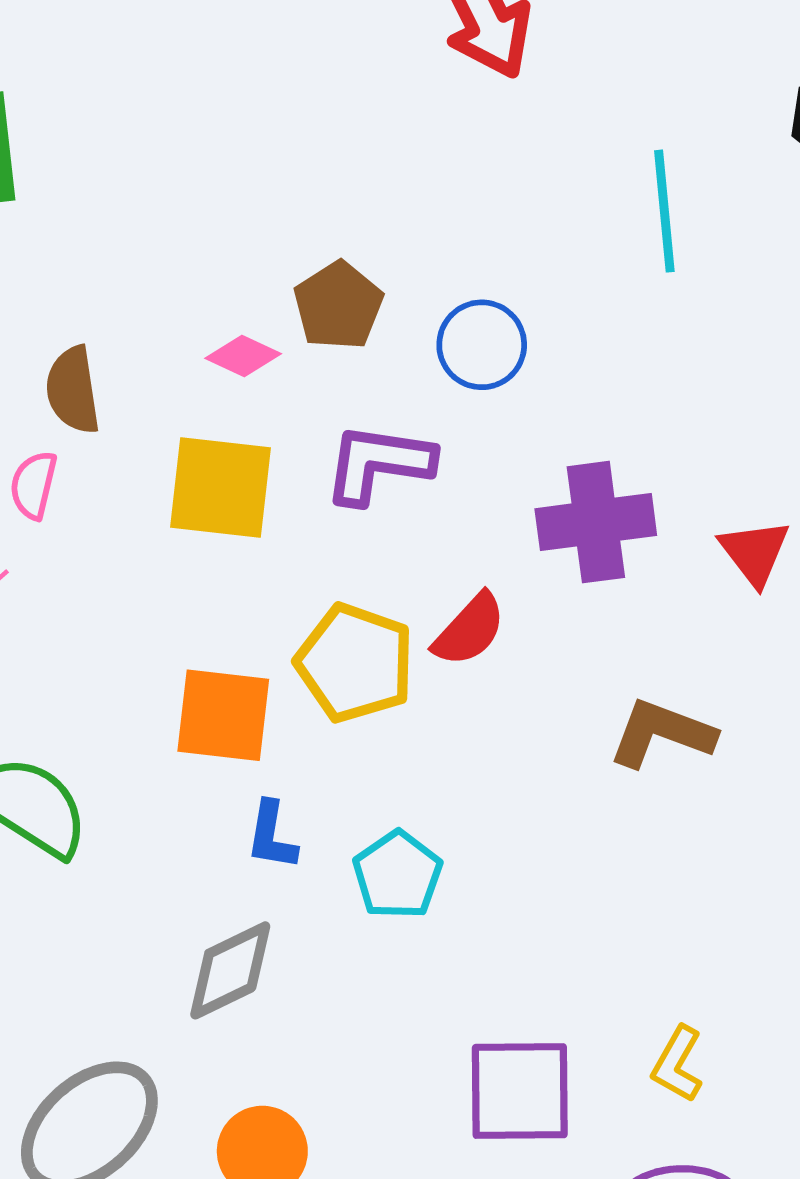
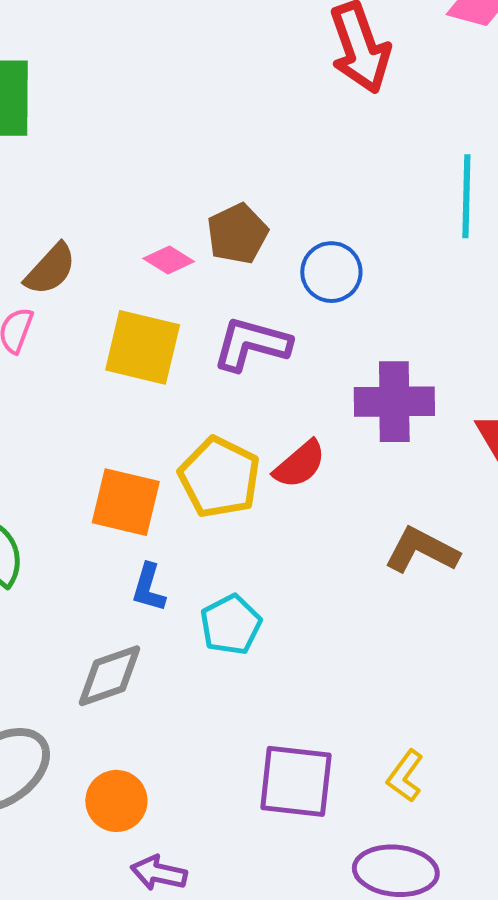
brown semicircle: (73, 390) -> (50, 269), turned -136

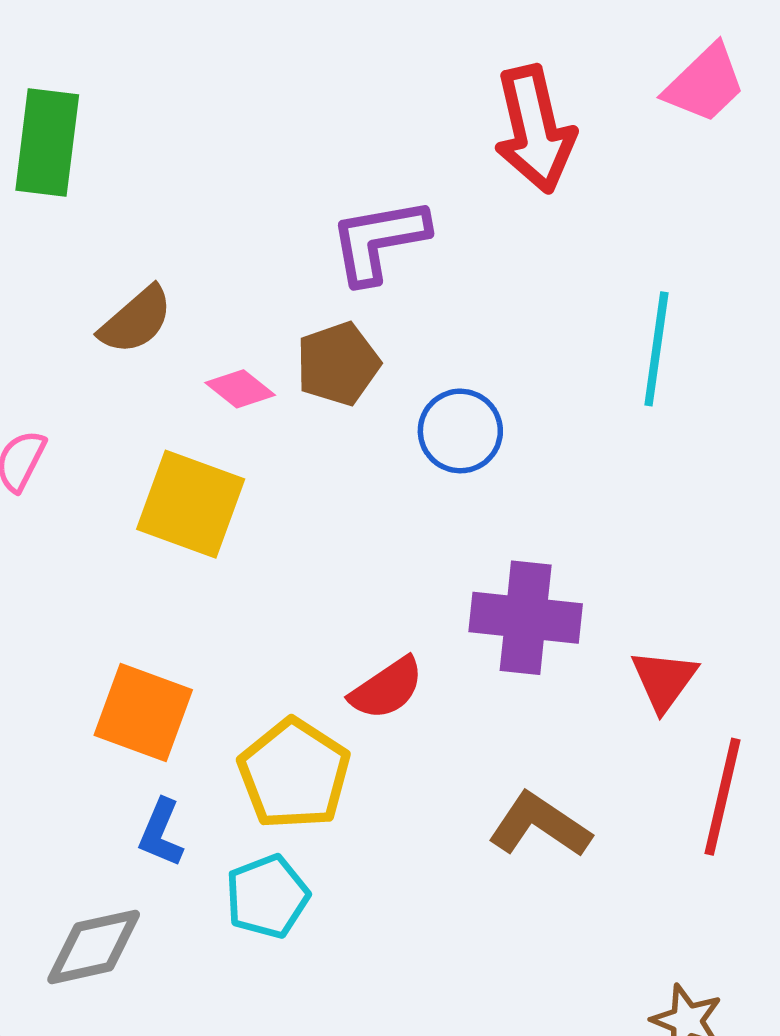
brown semicircle: (50, 269) -> (136, 320), moved
purple L-shape: (252, 344) -> (379, 241), moved, turned -32
yellow pentagon: (219, 477) -> (294, 774), moved

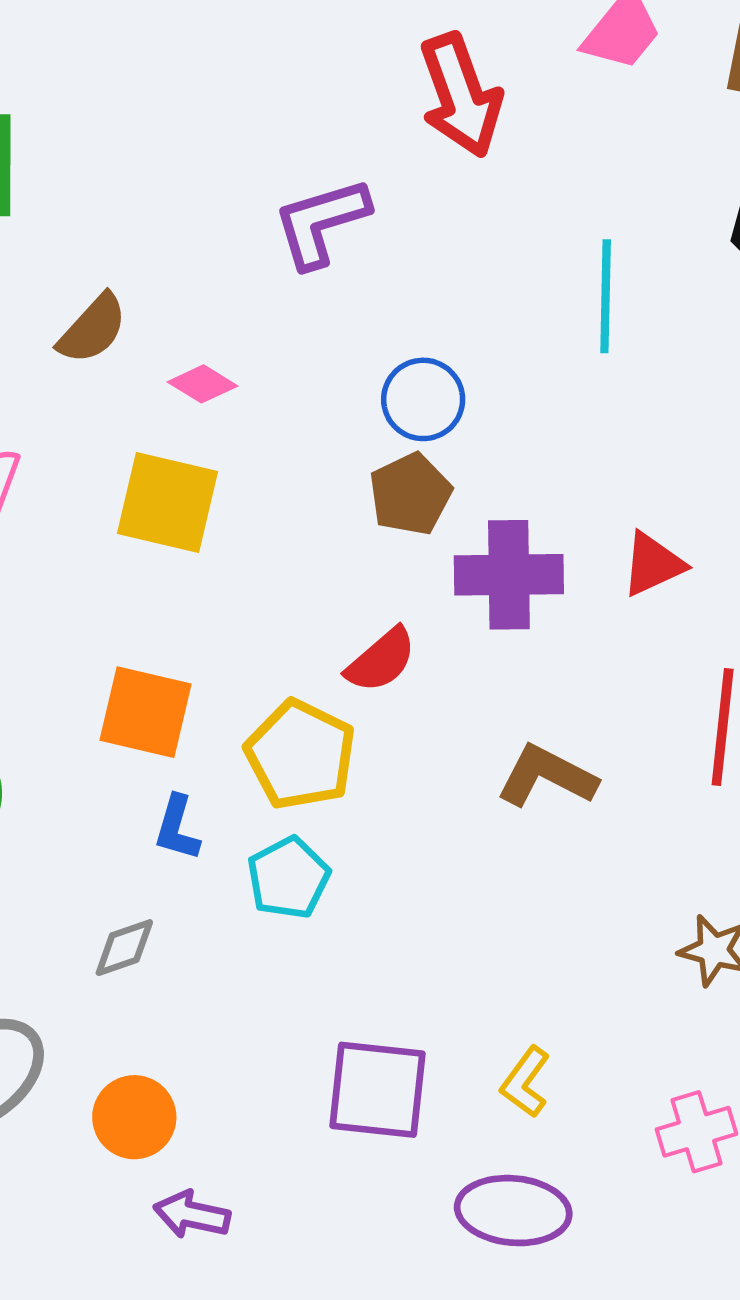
brown pentagon: (338, 364) -> (410, 494), moved
red triangle: (664, 680) -> (653, 564), moved, turned 36
gray diamond: (94, 947) -> (124, 948), size x0.7

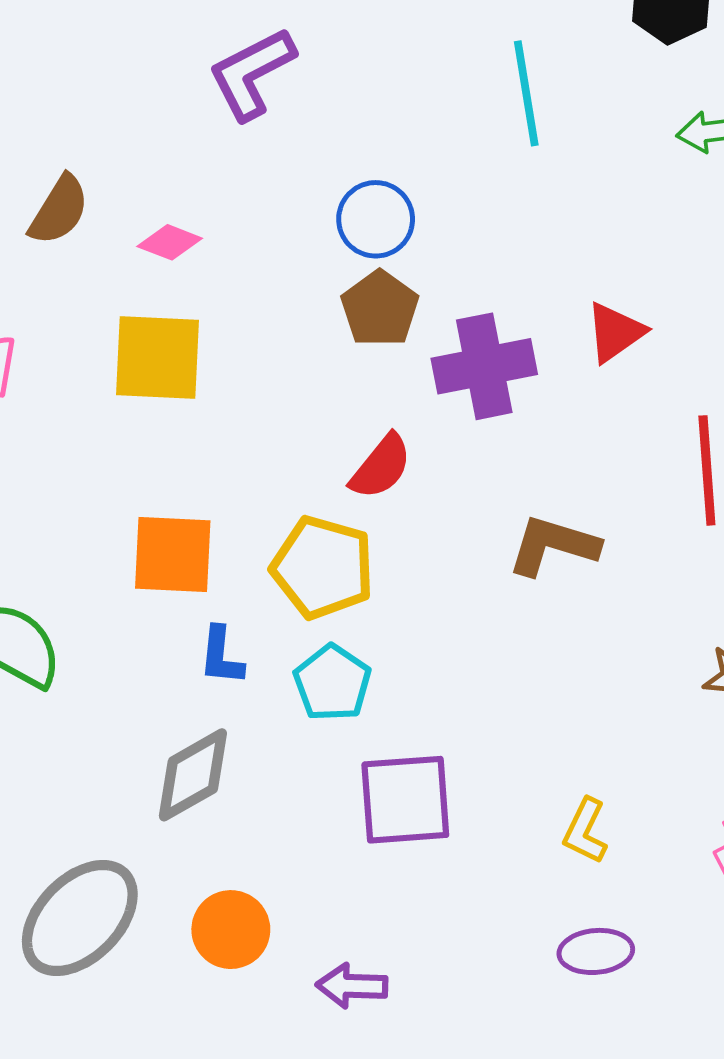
gray diamond: (124, 948) -> (193, 775), size x1.5
purple square: (378, 1090) -> (405, 800), moved
purple ellipse: (513, 1211) -> (596, 951), size x0.7
purple arrow: (192, 1215) -> (352, 986), moved

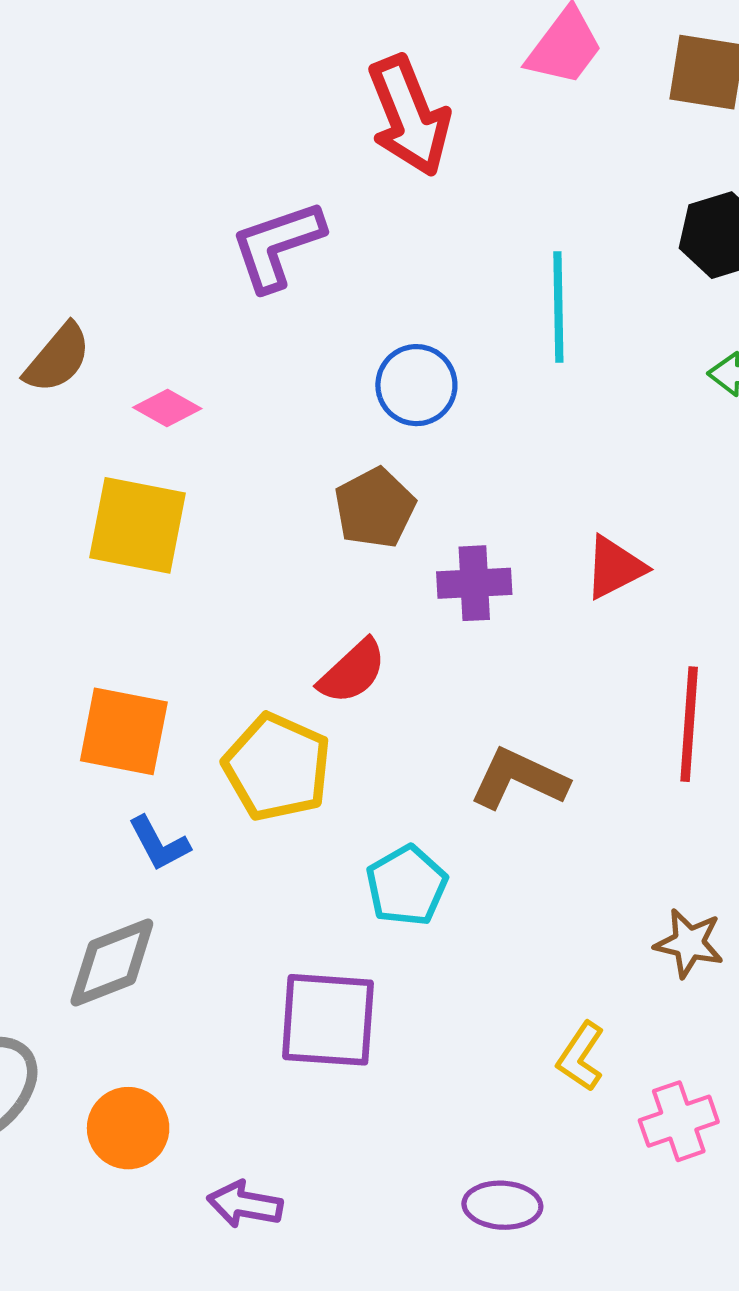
blue circle: (376, 219) -> (416, 385), moved
purple cross: (484, 366) -> (474, 583), size x0.7
blue L-shape: (221, 656) -> (159, 844), turned -42
cyan pentagon: (332, 683) -> (407, 886), moved
yellow L-shape: (585, 831) -> (581, 1057), moved

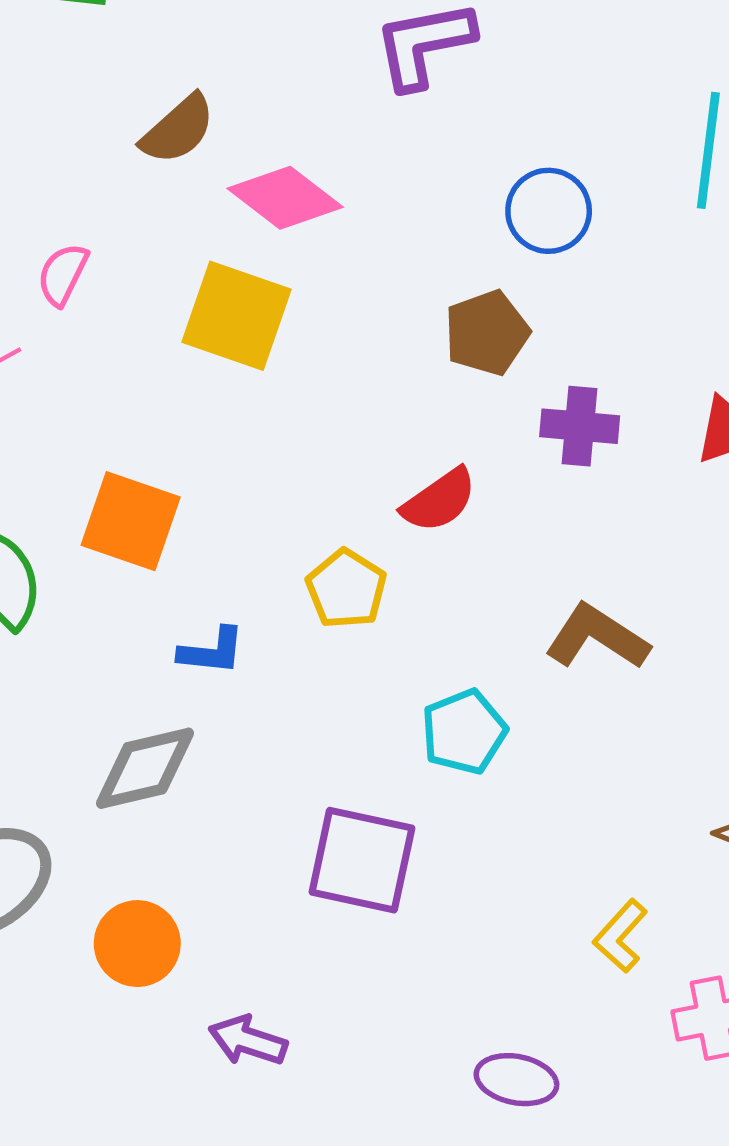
pink diamond: (167, 408) -> (285, 198), size x1.6
orange square: (124, 731) -> (131, 521), moved
yellow pentagon: (277, 767) -> (346, 589), size x0.7
blue L-shape: (159, 844) -> (212, 651), turned -64

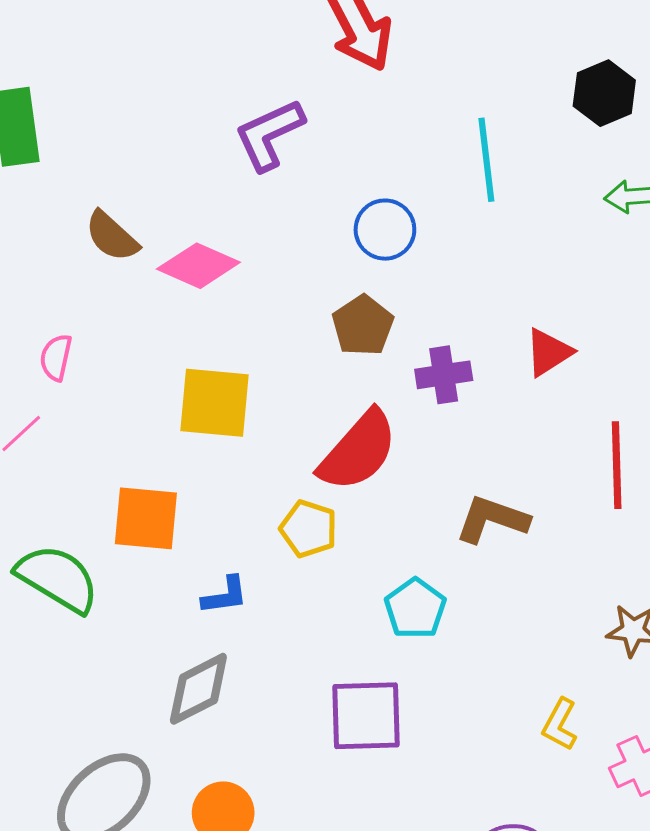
brown semicircle: (178, 129) -> (112, 236), turned 98
yellow square: (237, 316) -> (215, 403), moved
red semicircle: (439, 500) -> (358, 451), size x1.6

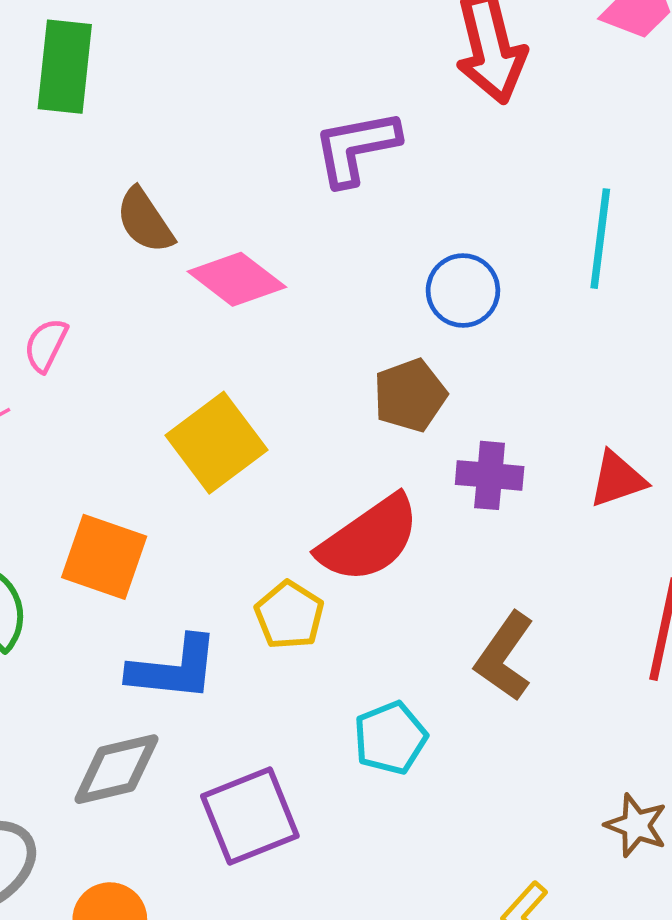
yellow square: (215, 403) -> (216, 443), turned 34
brown L-shape: (492, 519) -> (505, 656), turned -88
blue L-shape: (225, 595) -> (174, 668), size x1.6
purple square: (366, 716) -> (250, 816), moved, turned -34

